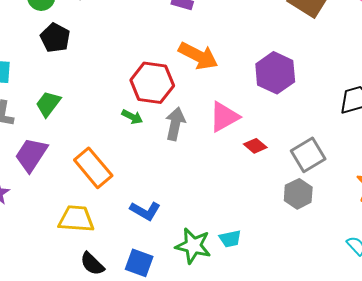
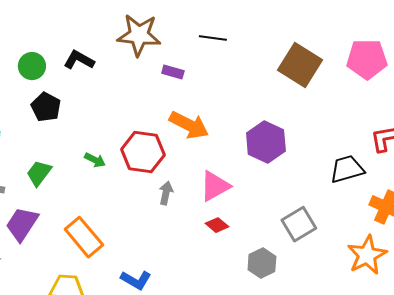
green arrow: (132, 117) -> (95, 160), moved
gray arrow: (175, 124) -> (166, 193), size x0.7
red diamond: (255, 146) -> (217, 225), moved
gray hexagon: (298, 194) -> (262, 263), moved

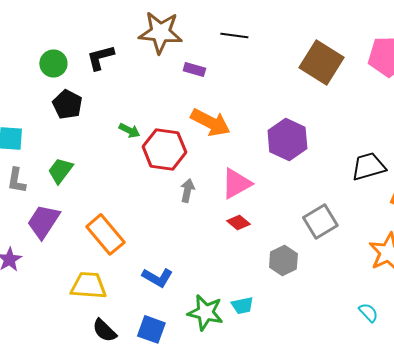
black L-shape: (79, 60) -> (100, 57), turned -44
green arrow: (95, 160) -> (129, 130), moved

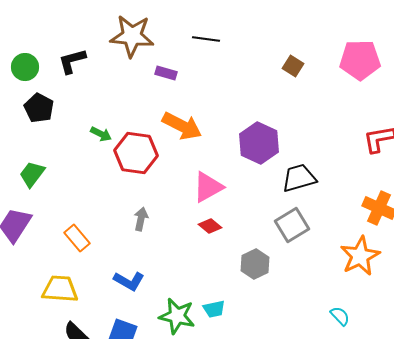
brown square: (321, 62) -> (293, 66), size x0.5
black trapezoid: (368, 166) -> (299, 178), moved
gray arrow: (187, 190) -> (141, 219), moved
orange rectangle: (105, 234) -> (77, 238), size x0.7

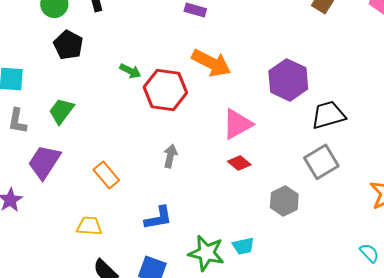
blue L-shape: (129, 281) -> (158, 218), turned -40
yellow trapezoid: (60, 289) -> (89, 226), size x0.7

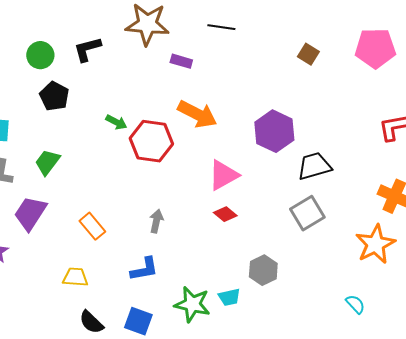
gray arrow: (170, 156) -> (156, 221), moved
gray hexagon: (284, 201) -> (263, 270), moved

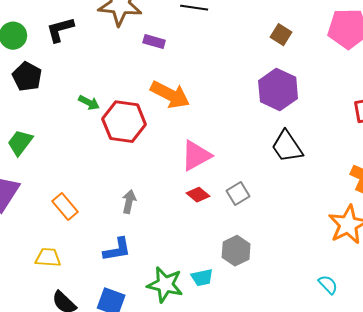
purple hexagon: (274, 131) -> (278, 90), moved
black trapezoid: (314, 166) -> (287, 147), turned -108
gray square: (307, 213) -> (238, 194), moved, size x0.7

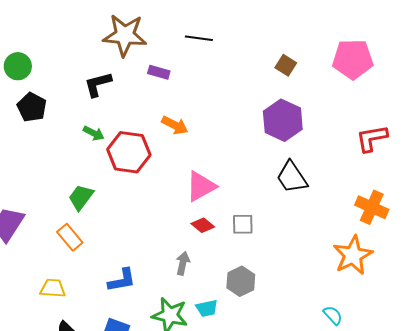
black L-shape: (60, 30) -> (98, 84), moved
orange arrow: (170, 95) -> (175, 125), size x0.7
green trapezoid: (20, 143) -> (81, 197), moved
gray square: (238, 194) -> (243, 224), turned 30
gray arrow: (129, 202) -> (183, 263), moved

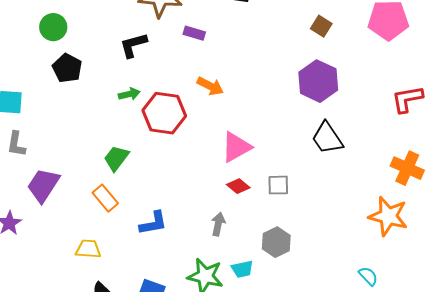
green arrow: (94, 133) -> (129, 94), turned -40
orange star: (353, 255) -> (388, 216), turned -30
blue L-shape: (122, 280) -> (153, 223), moved

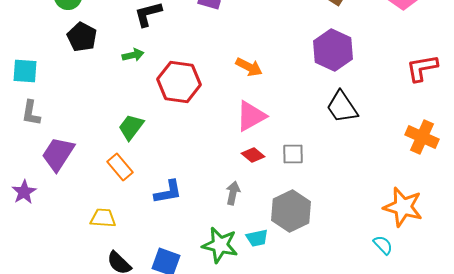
orange arrow: (210, 86) -> (249, 67), moved
green arrow: (129, 94) -> (133, 55), moved
orange star: (388, 216) -> (403, 207), moved
gray hexagon: (276, 242) -> (291, 211), size x1.4

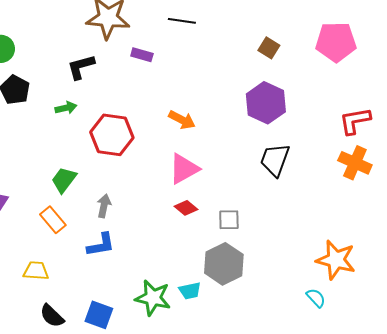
black trapezoid: (342, 107) -> (275, 160), turned 54
orange cross: (422, 137) -> (355, 163), moved
gray square: (293, 154) -> (229, 220), moved
gray arrow: (233, 193) -> (104, 206), moved

